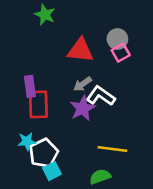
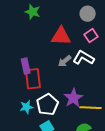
gray circle: (117, 39) -> (88, 14), moved
white L-shape: (101, 96) -> (83, 58), moved
purple star: (83, 108) -> (73, 98), moved
white pentagon: (44, 153) -> (47, 105), moved

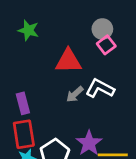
pink square: (91, 36) -> (106, 45), moved
red rectangle: (33, 79) -> (24, 134), moved

